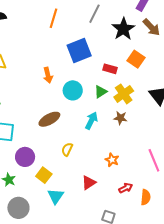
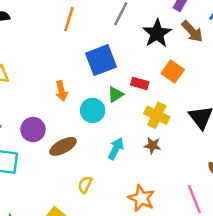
green triangle: (101, 92) -> (116, 94), moved
yellow cross: (124, 94) -> (157, 115), turned -30
purple circle: (25, 157) -> (33, 130), moved
orange star: (112, 160) -> (141, 198), size x1.5

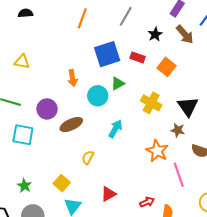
black star: (157, 33) -> (155, 34), size x0.6
red rectangle: (140, 83) -> (138, 57), moved
brown star: (152, 145) -> (178, 130), moved
orange star: (141, 198) -> (157, 151), moved

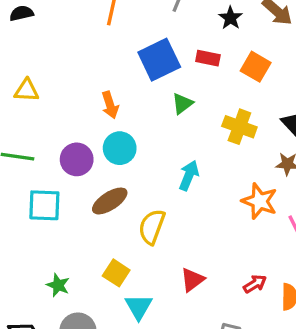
cyan circle: (98, 96) -> (120, 148), moved
brown ellipse: (71, 125) -> (110, 201), moved
yellow semicircle: (88, 157) -> (152, 227), size x1.5

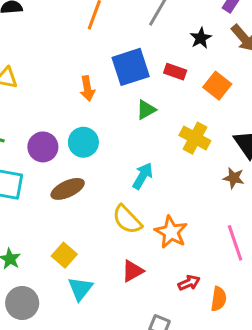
orange arrow: (110, 105) -> (87, 88), moved
orange star: (260, 201) -> (171, 232), moved
yellow semicircle: (152, 227) -> (127, 220), moved, turned -72

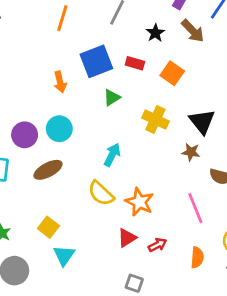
red triangle: (133, 271) -> (127, 238), moved
orange semicircle: (219, 299) -> (197, 257), moved

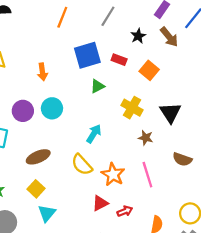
orange arrow: (60, 82) -> (42, 72), moved
brown star: (191, 152) -> (146, 138), moved
brown ellipse: (48, 170) -> (38, 157), moved
pink line: (195, 208) -> (147, 175), moved

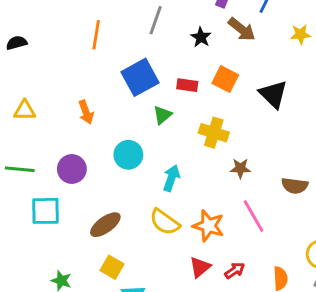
red rectangle: (119, 60) -> (187, 85), moved
cyan circle: (52, 108) -> (128, 155), moved
black triangle: (170, 113) -> (273, 94), moved

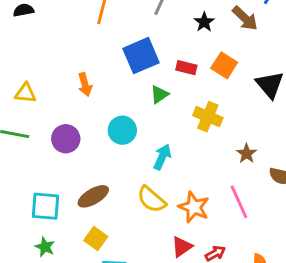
yellow triangle: (25, 110) -> (25, 93), moved
brown star: (240, 168) -> (247, 154), moved, turned 30
cyan square: (46, 211) -> (45, 206), moved

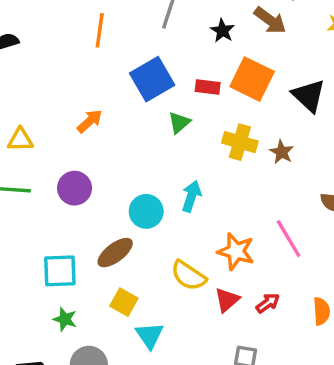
orange square: (224, 65) -> (252, 79), size x1.4
orange arrow: (85, 84) -> (90, 121), turned -110
cyan circle: (122, 130) -> (146, 211), moved
brown star: (247, 154) -> (282, 152), moved
yellow semicircle: (152, 199) -> (188, 276), moved

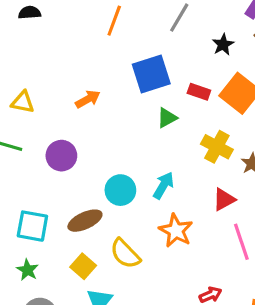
orange star: (236, 251) -> (176, 231), moved
yellow semicircle: (188, 276) -> (125, 254), moved
red triangle: (227, 300) -> (224, 199), moved

